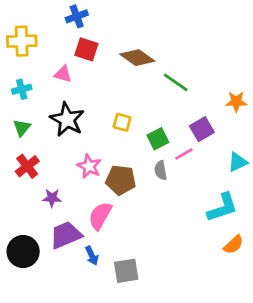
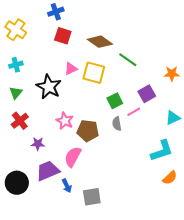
yellow cross: (22, 41) -> (16, 30), turned 35
pink triangle: (63, 74) -> (71, 69), moved, turned -40
yellow square: (122, 122) -> (94, 73), moved, size x1.6

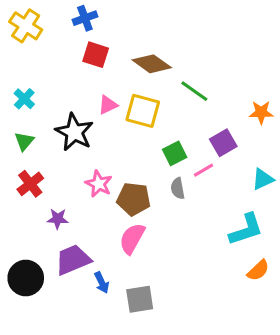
yellow cross: (16, 30) -> (26, 26), moved
cyan cross: (16, 65) -> (24, 99), turned -32
pink semicircle: (73, 157) -> (132, 238), moved

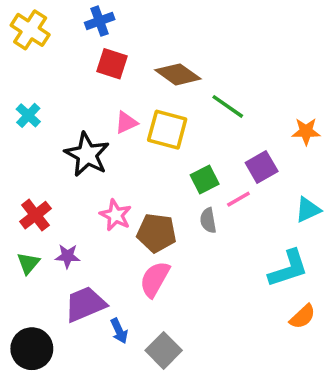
green triangle: (24, 141) -> (28, 263), moved
black circle: (26, 278) -> (32, 349), moved
gray square: (140, 299) -> (164, 350), turned -36

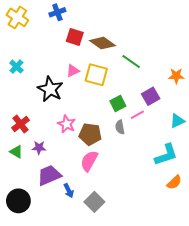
red square: (112, 64) -> (75, 37), moved
green triangle: (28, 263) -> (16, 152), turned -40

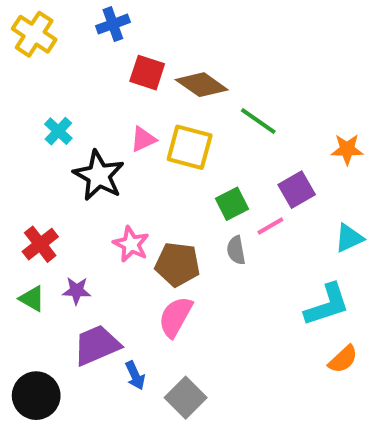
cyan cross: (16, 67) -> (58, 131), moved

